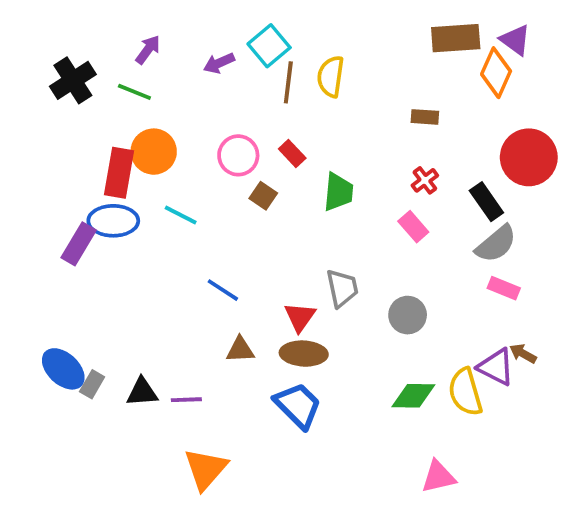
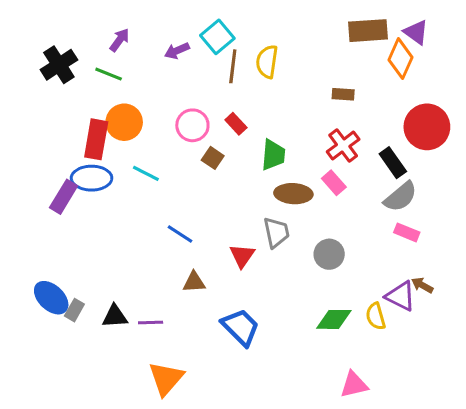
red cross: (425, 180) -> (343, 145), size x1.5
brown ellipse: (304, 354) -> (293, 194), moved
yellow semicircle: (465, 392) -> (376, 316), size x0.7

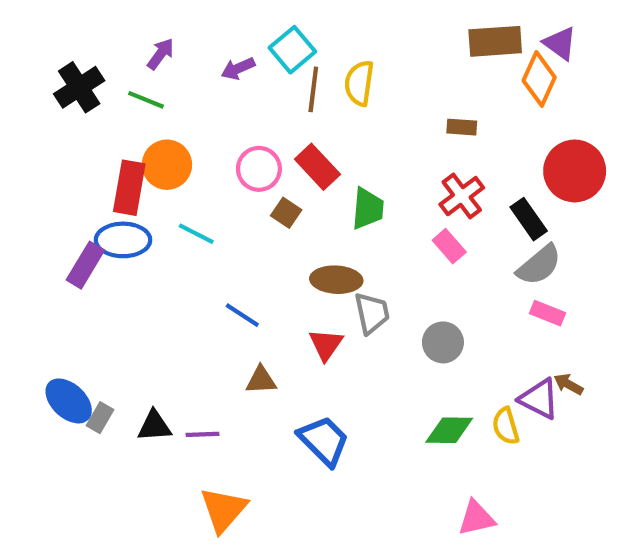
red rectangle: (236, 124) -> (317, 167), size x1.5
brown ellipse: (293, 194) -> (336, 280), moved

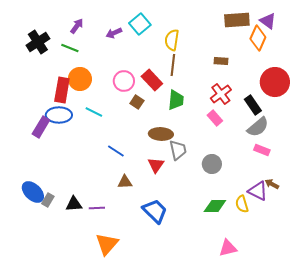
brown line: (313, 89) -> (173, 65), moved

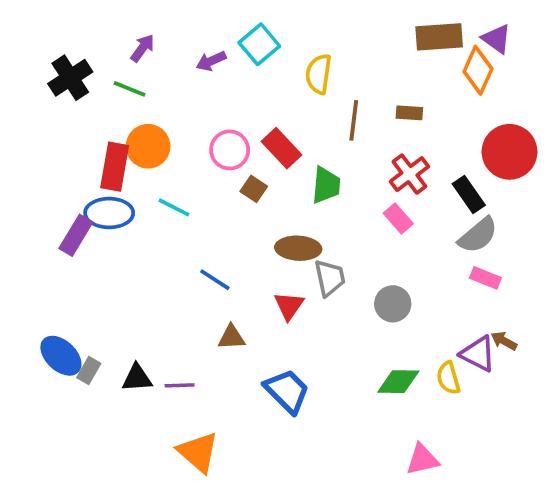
brown line: (173, 65) -> (354, 120), moved
orange triangle: (107, 244) -> (198, 452), turned -30

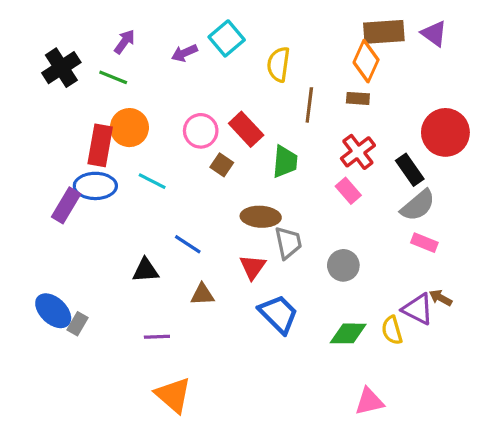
orange diamond: (478, 70) -> (366, 61), moved
black triangle: (137, 378) -> (146, 270), moved
blue trapezoid: (287, 391) -> (278, 314), moved

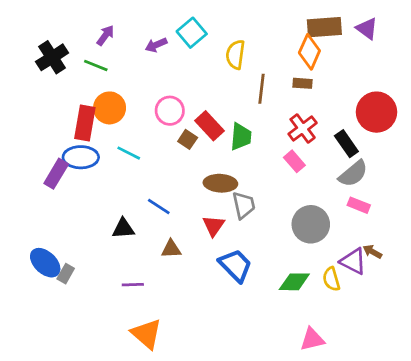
red rectangle: (246, 129) -> (209, 126), moved
gray circle: (343, 265) -> (311, 224), moved, size x1.4

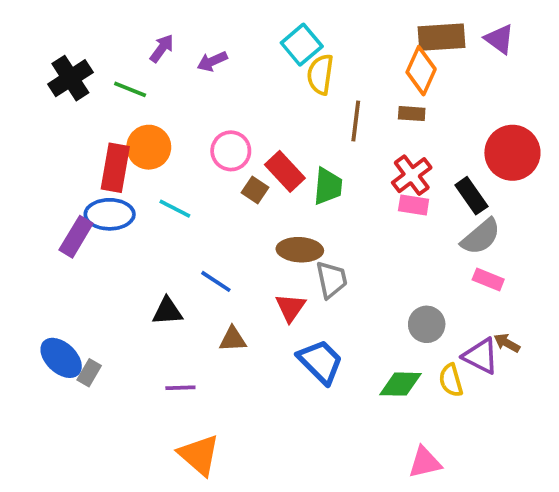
cyan square: (192, 33) -> (302, 45), moved
purple arrow: (105, 35) -> (162, 48), moved
pink rectangle: (294, 161) -> (414, 205), moved, turned -40
gray circle: (311, 224) -> (427, 324), moved, size x0.7

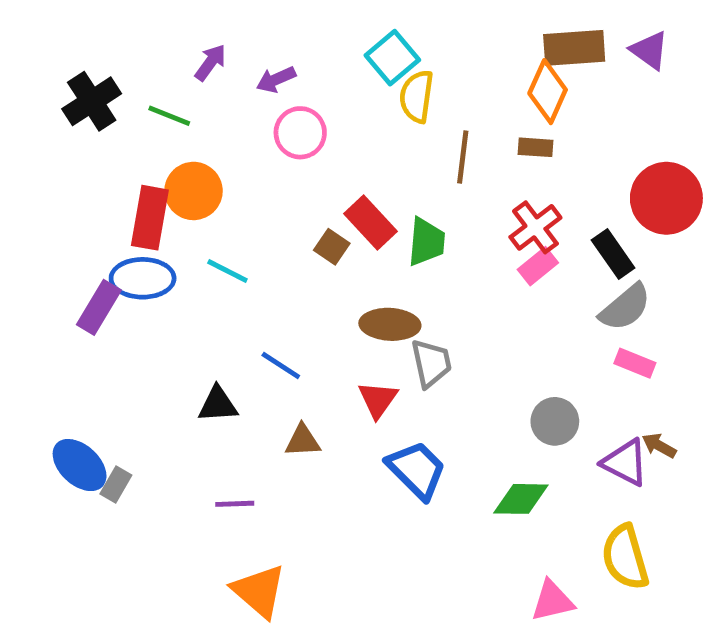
pink circle: (231, 151) -> (300, 133), moved
pink rectangle: (414, 205) -> (538, 266), turned -48
yellow semicircle: (451, 380) -> (625, 557), moved, size x1.5

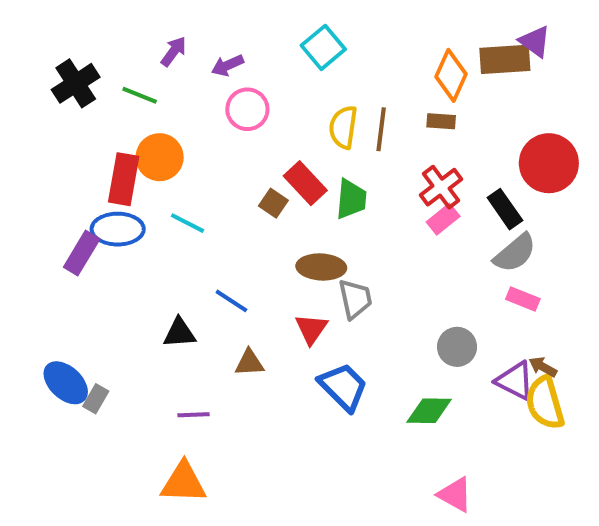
brown rectangle: (574, 48) -> (505, 59), moved
yellow semicircle: (417, 96) -> (343, 127), moved
yellow semicircle: (625, 557) -> (545, 403), moved
orange triangle: (259, 591) -> (184, 483), moved, turned -39
pink triangle: (552, 601) -> (455, 495), turned 42

